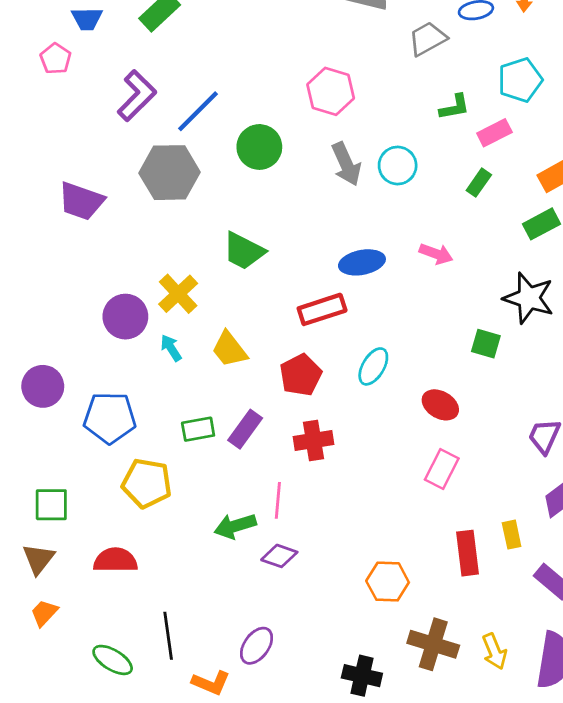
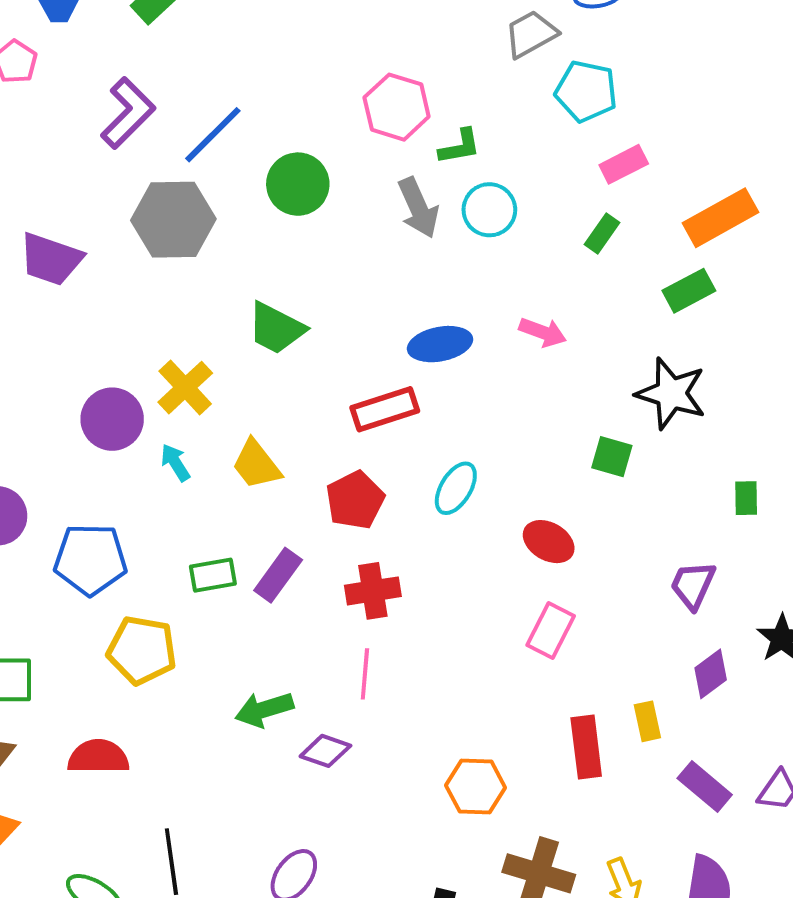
cyan pentagon: (520, 80) -> (586, 91), moved, turned 30
green L-shape: (455, 107) -> (460, 147), moved
pink line: (278, 500) -> (365, 674), moved

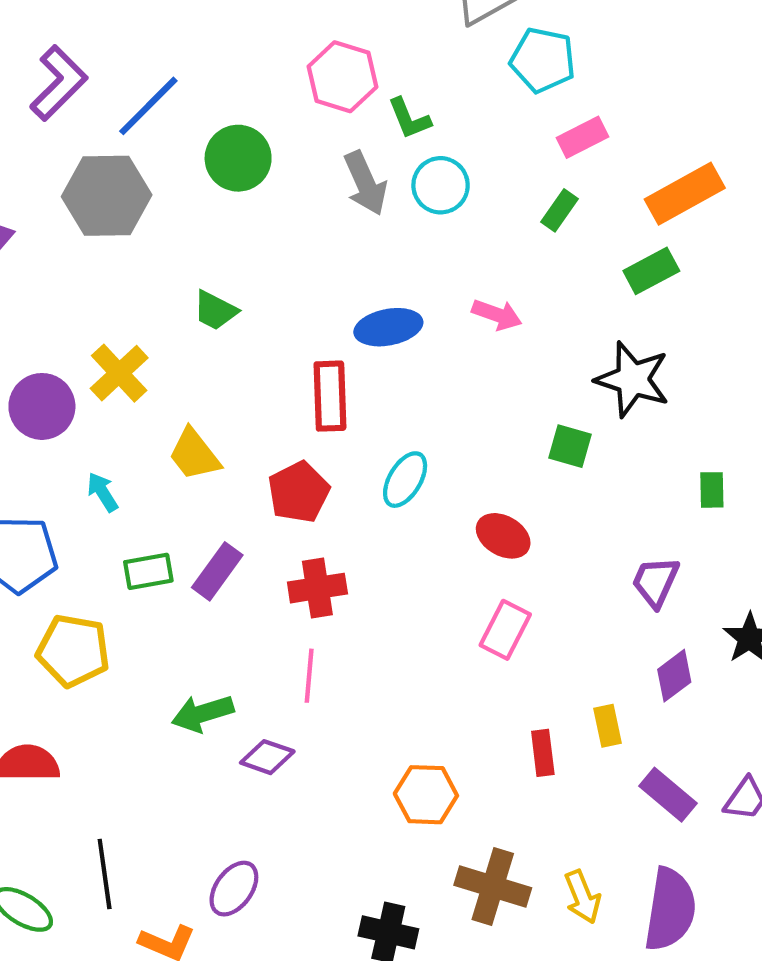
green L-shape: (460, 147) -> (409, 118), turned 78
green trapezoid: (276, 328) -> (215, 310), size x0.7
red rectangle: (385, 409) -> (330, 396), turned -74
cyan arrow: (175, 463) -> (102, 492), moved
red rectangle: (586, 747) -> (543, 753), size x0.7

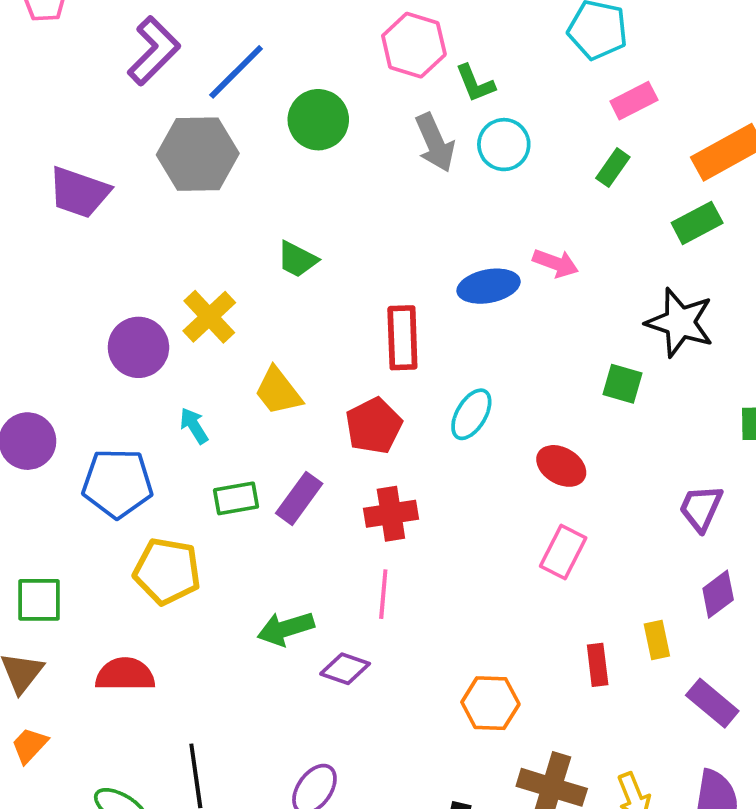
blue ellipse: (388, 327) -> (489, 286), moved

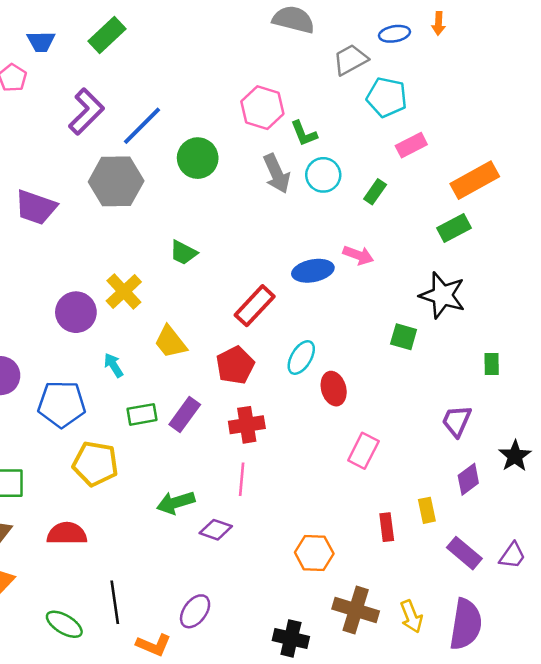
green rectangle: (613, 168) -> (375, 192), moved
red rectangle: (402, 338) -> (255, 306), turned 45
red ellipse: (561, 466) -> (334, 389), moved, turned 44

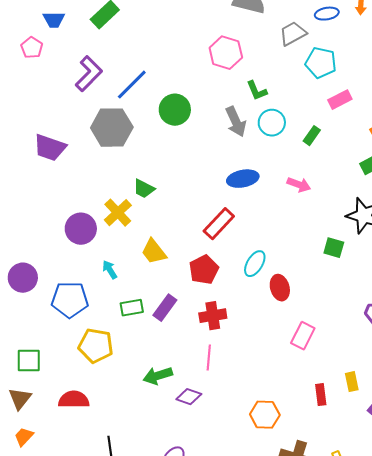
pink hexagon: (262, 108) -> (226, 53), moved
green trapezoid: (183, 253) -> (144, 189), moved
blue ellipse: (313, 271) -> (243, 179), moved

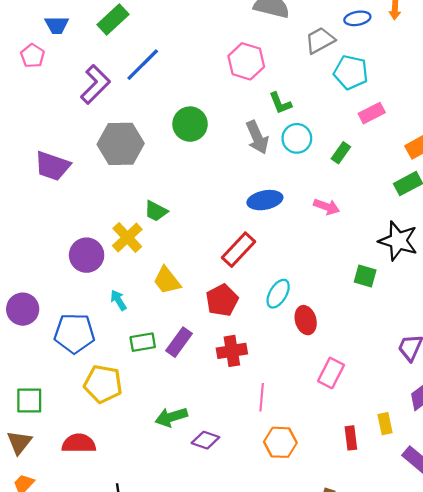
blue line: (132, 85) -> (143, 65), moved
pink line: (209, 358) -> (262, 397), moved
orange hexagon: (265, 415) -> (280, 442), moved

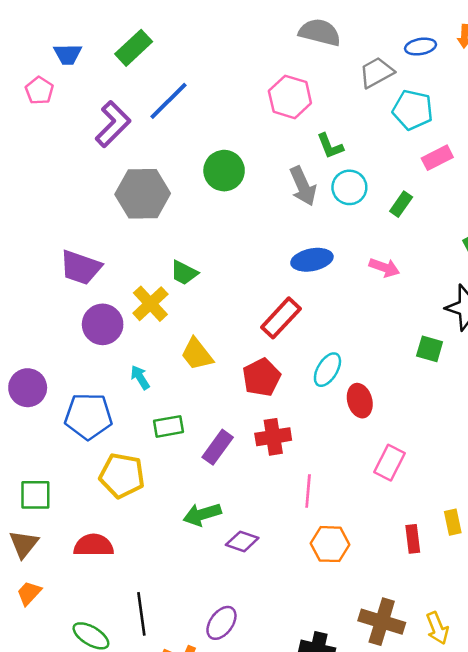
purple trapezoid: (52, 166) -> (81, 268), moved
purple rectangle: (179, 342) -> (218, 447), moved

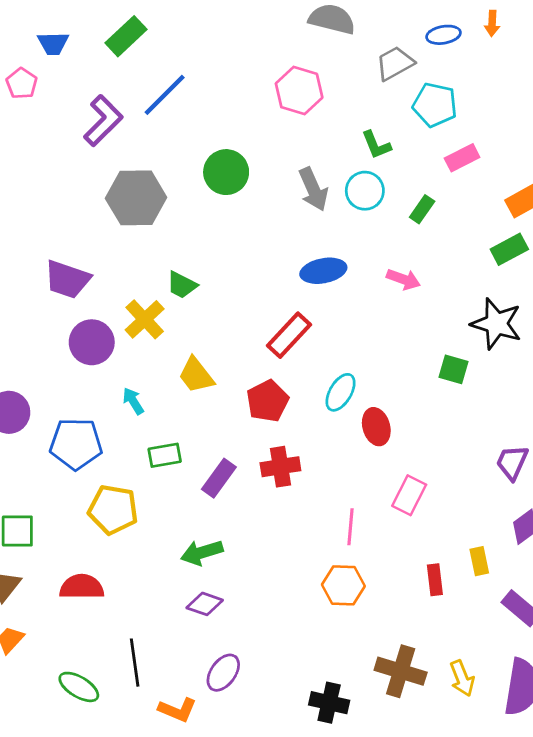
green L-shape: (330, 146) -> (376, 145), moved
pink line: (308, 491) -> (351, 527), moved
purple diamond: (242, 541) -> (205, 604), moved

